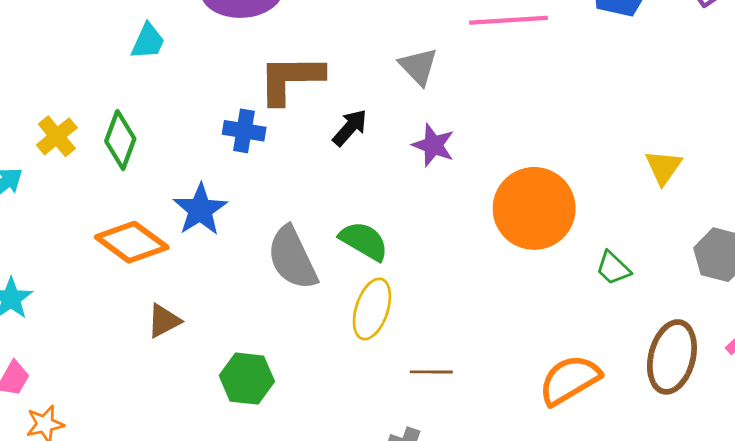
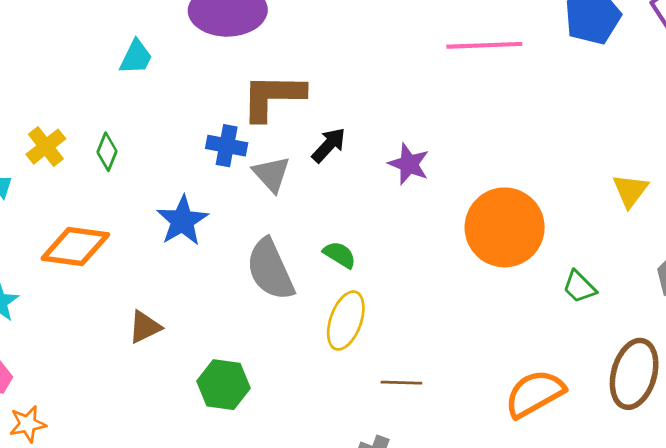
gray triangle: (418, 66) -> (272, 174), moved
green diamond: (120, 140) -> (107, 152), size x0.7
green semicircle: (364, 241) -> (340, 255), size x0.7
orange diamond: (132, 242) -> (75, 246), moved, turned -30

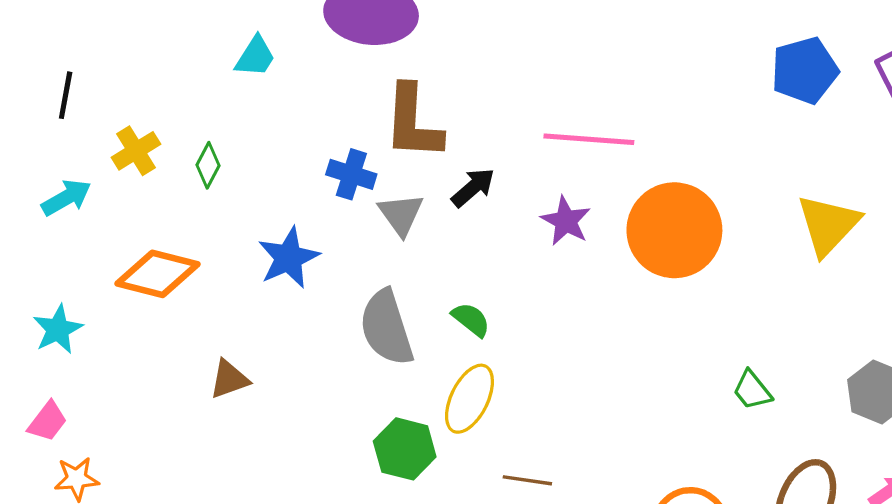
pink line: (484, 45) -> (589, 139), moved
brown L-shape: (273, 97) -> (413, 122), turned -94
yellow triangle: (630, 191) -> (828, 225), moved, size x1.5
orange circle: (505, 227) -> (674, 230), moved
green hexagon: (223, 385) -> (405, 449), moved

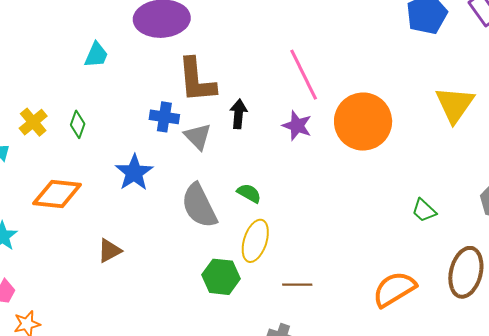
pink line: (589, 139) -> (304, 75), turned 68
black arrow: (473, 187) -> (238, 114), turned -36

